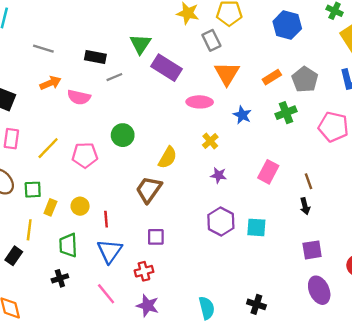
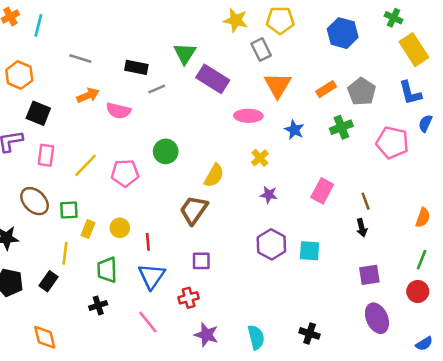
purple star: (148, 306) -> (206, 335), moved

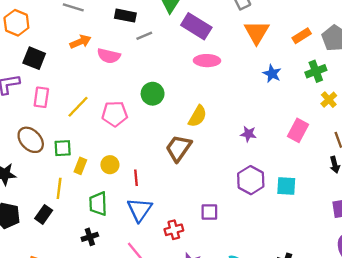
pink ellipse: (248, 116) -> (207, 61), moved
yellow cross: (260, 158) -> (329, 100), moved
purple square: (201, 261) -> (209, 212), moved

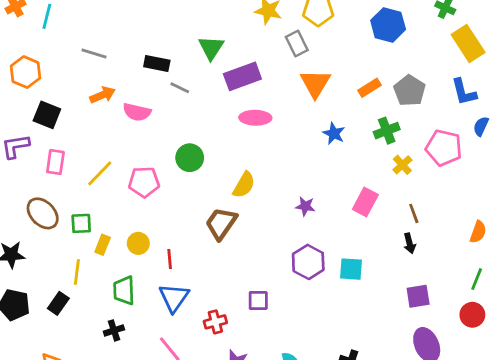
purple rectangle: (196, 26) -> (242, 76), turned -52
gray line: (144, 36) -> (180, 88), turned 49

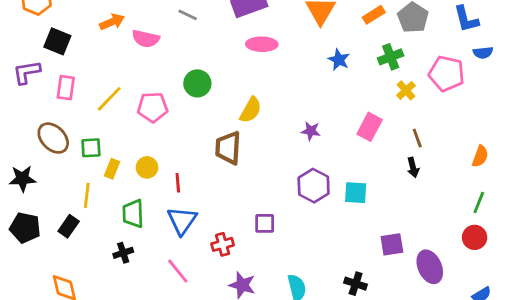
blue semicircle: (481, 126) -> (483, 53), turned -120
brown trapezoid: (221, 223) -> (228, 148), turned -32
purple square: (418, 296) -> (392, 244), moved

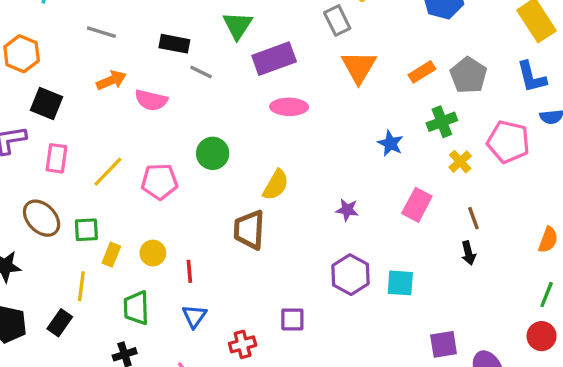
blue star: (339, 60) -> (390, 143), moved
blue triangle: (182, 221) -> (194, 316), size x0.7

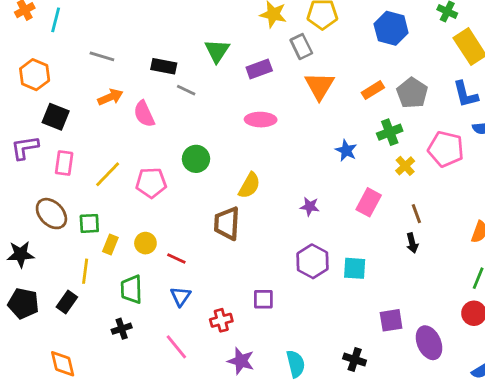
purple rectangle: (274, 59) -> (259, 69), moved, size x0.7
pink semicircle: (151, 100) -> (144, 114), turned 52
red line: (189, 271) -> (176, 259), turned -60

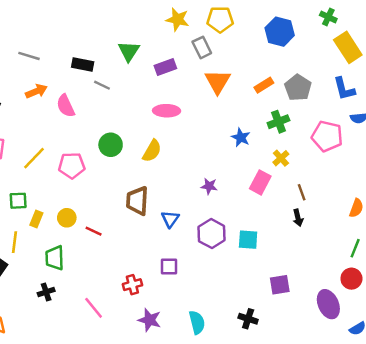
yellow cross: (405, 166) -> (281, 158), moved
yellow semicircle: (249, 186) -> (152, 151), moved
blue triangle: (181, 296) -> (170, 219), moved
purple ellipse: (429, 343) -> (328, 304), moved

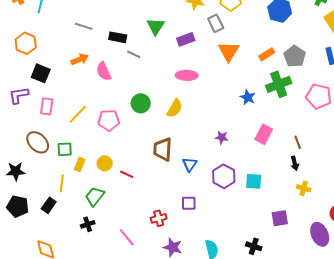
gray line: (29, 56) -> (84, 26), moved
green cross: (278, 122) -> (279, 84), size x1.4
yellow cross: (281, 158) -> (304, 188), moved, turned -32
green trapezoid: (55, 258) -> (95, 196), turned 40

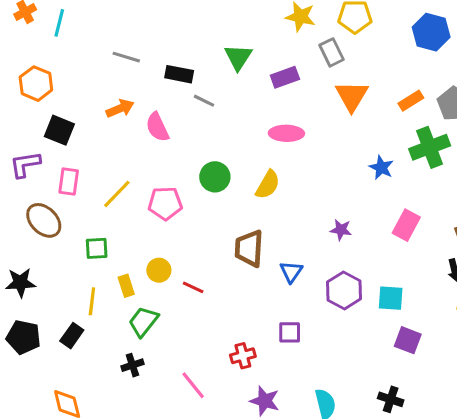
brown ellipse: (38, 142) -> (44, 220), moved
yellow rectangle: (80, 164) -> (126, 286), moved, turned -40
purple square: (280, 218) -> (408, 340), moved, turned 30

